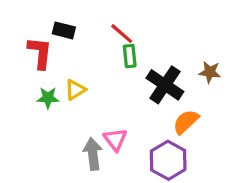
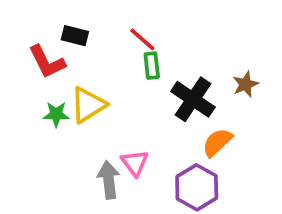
red L-shape: (40, 53) -> (47, 62), turned 148
brown star: (210, 72) -> (245, 84), turned -30
yellow triangle: (75, 90) -> (88, 105), size x1.5

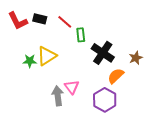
red line: (142, 39) -> (65, 22), moved
red L-shape: (47, 62) -> (18, 21), moved
brown star: (245, 84) -> (136, 58), moved

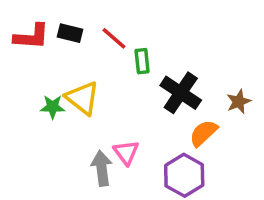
red L-shape: (18, 21) -> (31, 37), turned -60
yellow triangle: (47, 56) -> (82, 98), turned -50

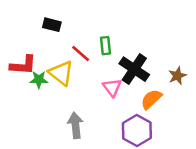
red L-shape: (31, 37) -> (23, 65), moved
red line: (114, 38) -> (81, 53), moved
pink triangle: (126, 152) -> (112, 87), moved

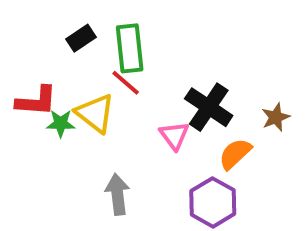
black rectangle: (52, 25) -> (81, 38), turned -48
green rectangle: (105, 46) -> (130, 48), moved, size x1.6

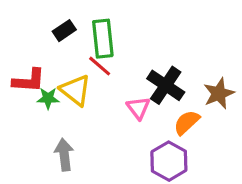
brown star: (276, 117) -> (219, 93), size x1.4
gray arrow: (117, 194) -> (64, 155), moved

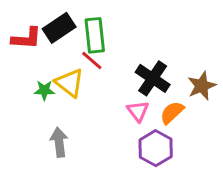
black rectangle: (64, 31) -> (59, 28), size x1.5
red L-shape: (29, 81) -> (26, 38), moved
pink triangle: (138, 108) -> (138, 111), moved

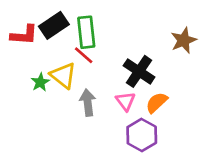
brown star: (202, 86) -> (184, 40), moved
green star: (44, 90) -> (40, 82), turned -30
gray arrow: (59, 142) -> (88, 103), moved

